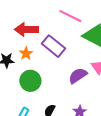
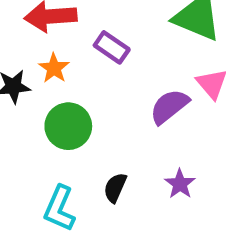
purple rectangle: (54, 46) -> (112, 47), size x0.7

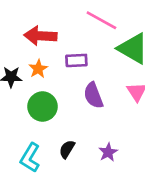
purple rectangle: (112, 47) -> (76, 60), turned -45
purple semicircle: (169, 106) -> (93, 95), moved, turned -80

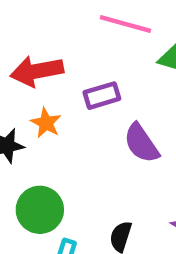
green circle: (42, 107) -> (40, 210), moved

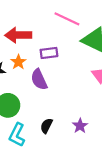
purple semicircle: (141, 143) -> (39, 80), moved

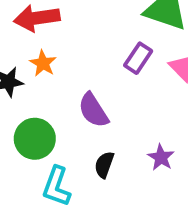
purple rectangle: (49, 53) -> (138, 58), moved, turned -42
purple semicircle: (39, 80) -> (93, 110), moved

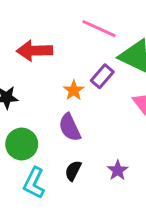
purple rectangle: (138, 58) -> (102, 76), moved
orange star: (43, 63) -> (74, 90), moved

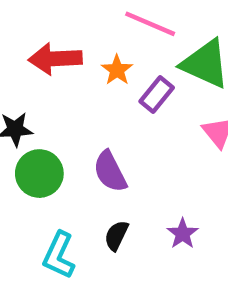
orange star: (74, 90) -> (117, 70), moved
green circle: (22, 144) -> (39, 174), moved

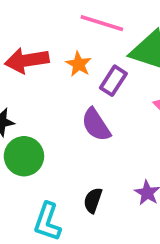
purple semicircle: (110, 172) -> (96, 125), moved

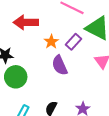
orange star: (79, 64) -> (51, 42), moved

